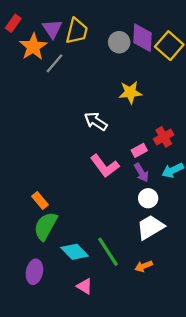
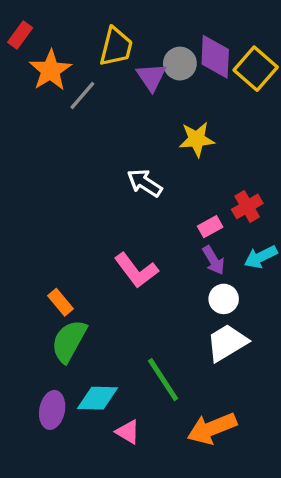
purple triangle: (52, 29) -> (151, 77), moved
pink L-shape: (105, 166) -> (136, 270), moved
cyan diamond: (75, 252) -> (98, 398), moved, turned -44
orange arrow: (144, 266) -> (212, 428), moved, size x1.8

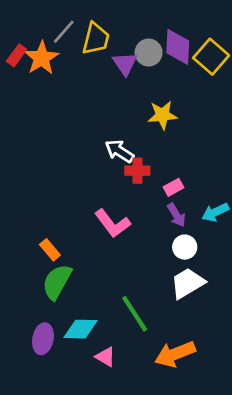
red rectangle: (20, 35) -> (17, 55), moved
gray line: (82, 95) -> (64, 32), moved
red cross: (247, 206) -> (137, 171), moved, turned 30

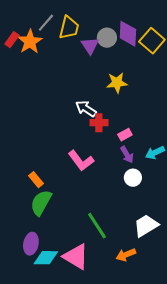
white trapezoid: (187, 283) -> (146, 226), moved
cyan diamond: (80, 329) -> (46, 258), moved
orange arrow: (175, 354) -> (126, 255), size x0.7
pink triangle: (105, 357) -> (76, 257), size x1.8

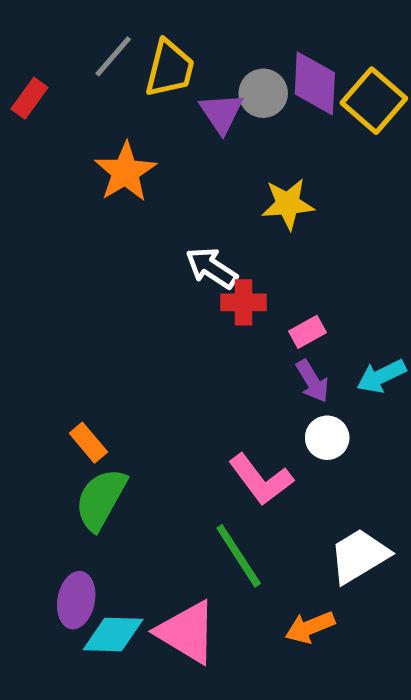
orange star: (30, 42) -> (125, 172), moved
pink L-shape: (81, 161) -> (261, 480), moved

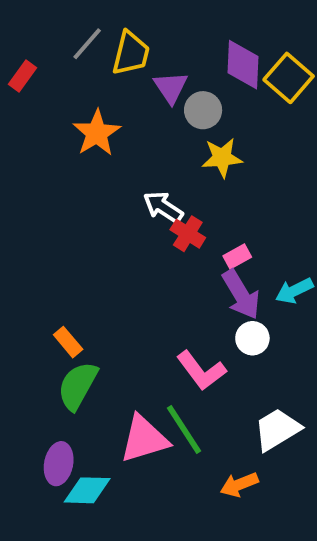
gray circle: (263, 93) -> (203, 110), moved
red cross: (243, 302) -> (188, 234), turned 32
purple arrow: (312, 381) -> (241, 295), size x1.5
pink triangle: (187, 632) -> (144, 439), moved, turned -48

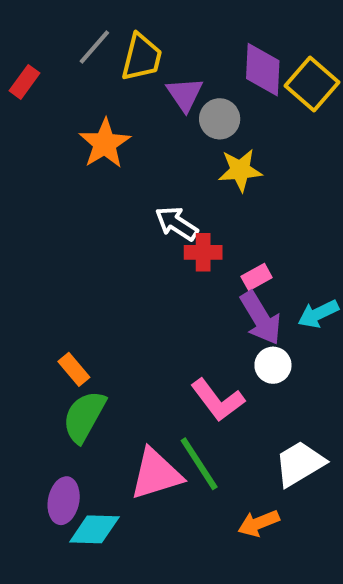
red cross: (188, 234) -> (203, 252), turned -32

